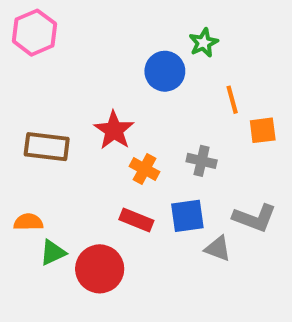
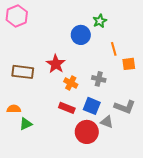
blue square: (187, 216) -> (92, 106), turned 30
red circle: (100, 269) -> (87, 132), moved

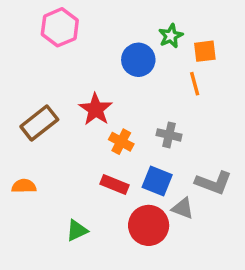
pink hexagon: (17, 16) -> (60, 27), moved
orange square: (129, 64) -> (205, 51), moved
brown rectangle: (23, 72) -> (39, 123), turned -45
green triangle: (26, 124) -> (77, 231), moved

